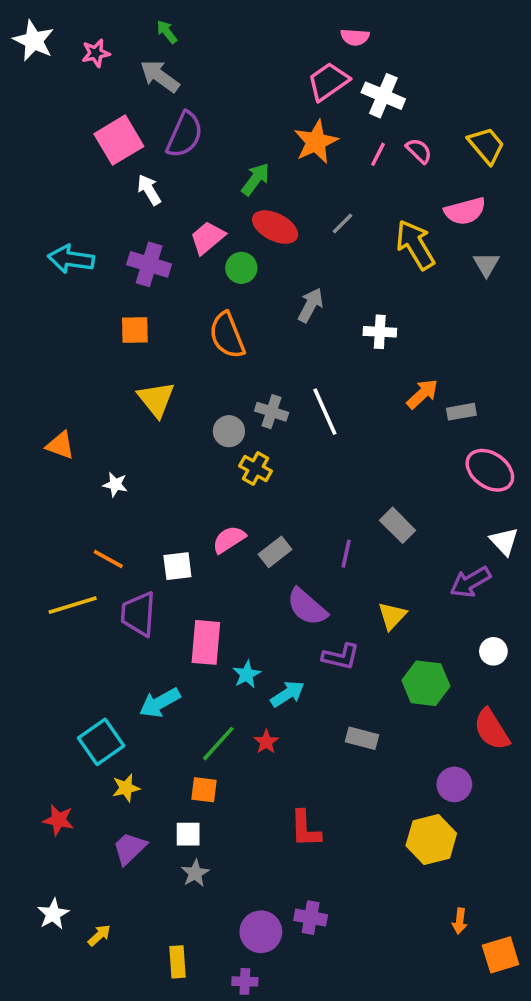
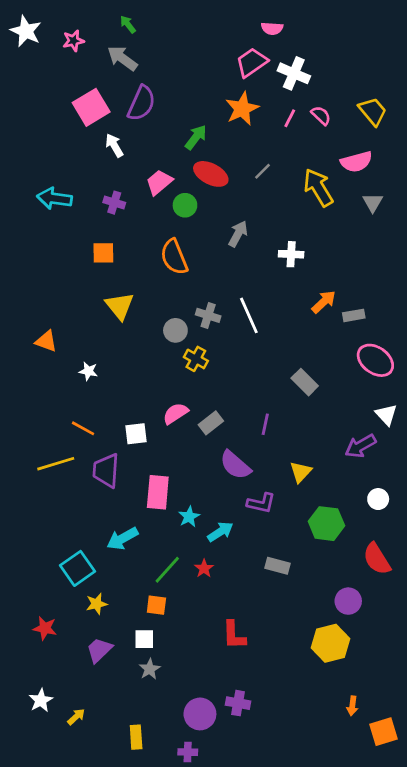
purple cross: (149, 264) -> (114, 203), size x0.7
gray rectangle: (398, 525) -> (305, 382), moved

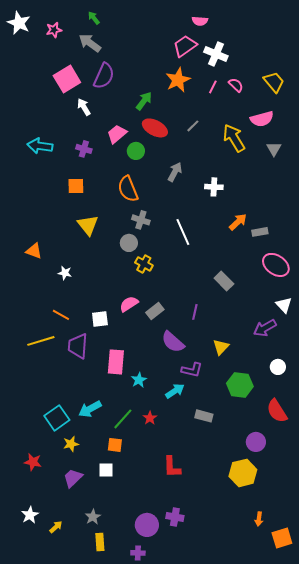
gray cross: (208, 315) -> (141, 220), moved
cyan arrow: (220, 532) -> (175, 391), moved
cyan arrow: (122, 538) -> (90, 409), moved
gray star: (150, 669) -> (93, 517), moved

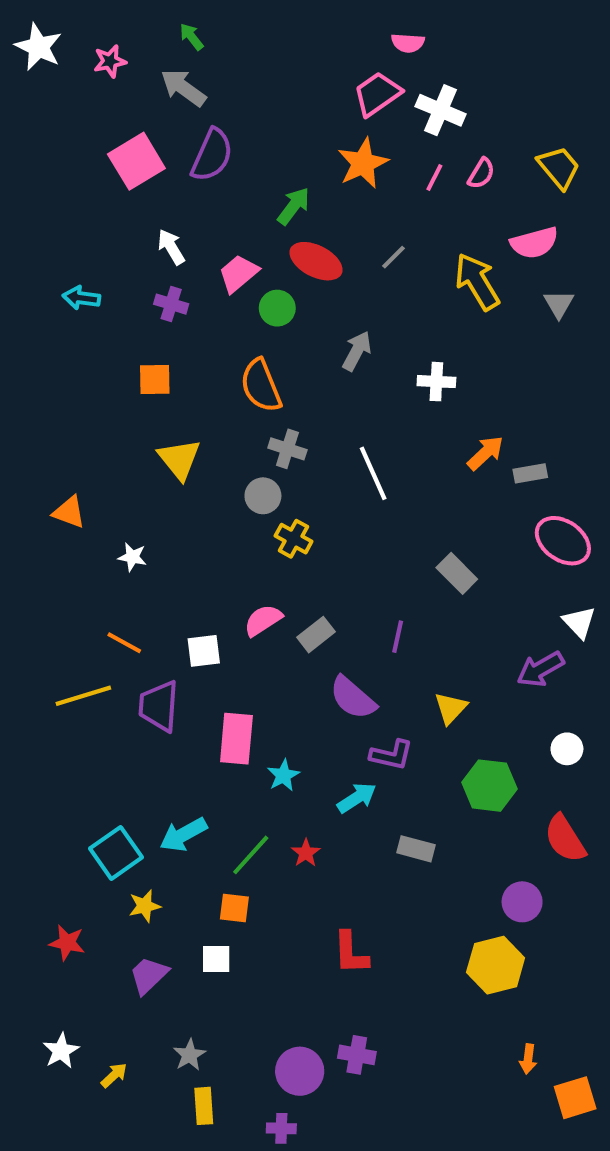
pink semicircle: (236, 85) -> (481, 173), turned 77
white arrow: (84, 107) -> (171, 247), moved
cyan arrow: (40, 146) -> (81, 298), size x0.7

